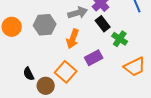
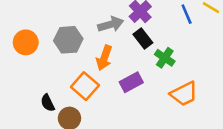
orange square: (66, 72) -> (85, 86), moved

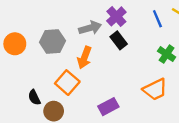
green cross: (165, 58) -> (167, 54), moved
purple rectangle: (131, 82) -> (108, 107), moved

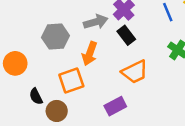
orange circle: (15, 44) -> (15, 63), moved
orange square: (67, 83) -> (71, 80), turned 30
orange trapezoid: (155, 89) -> (135, 72), moved

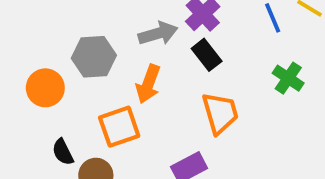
orange circle: (15, 63) -> (45, 88), moved
orange trapezoid: (135, 72) -> (220, 113), turned -80

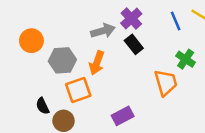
gray hexagon: (94, 57) -> (62, 60), moved
orange circle: (45, 88) -> (31, 41), moved
orange trapezoid: (220, 113) -> (166, 83), moved

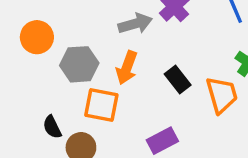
black rectangle: (134, 44) -> (178, 80), moved
orange square: (78, 90) -> (101, 105), turned 30

